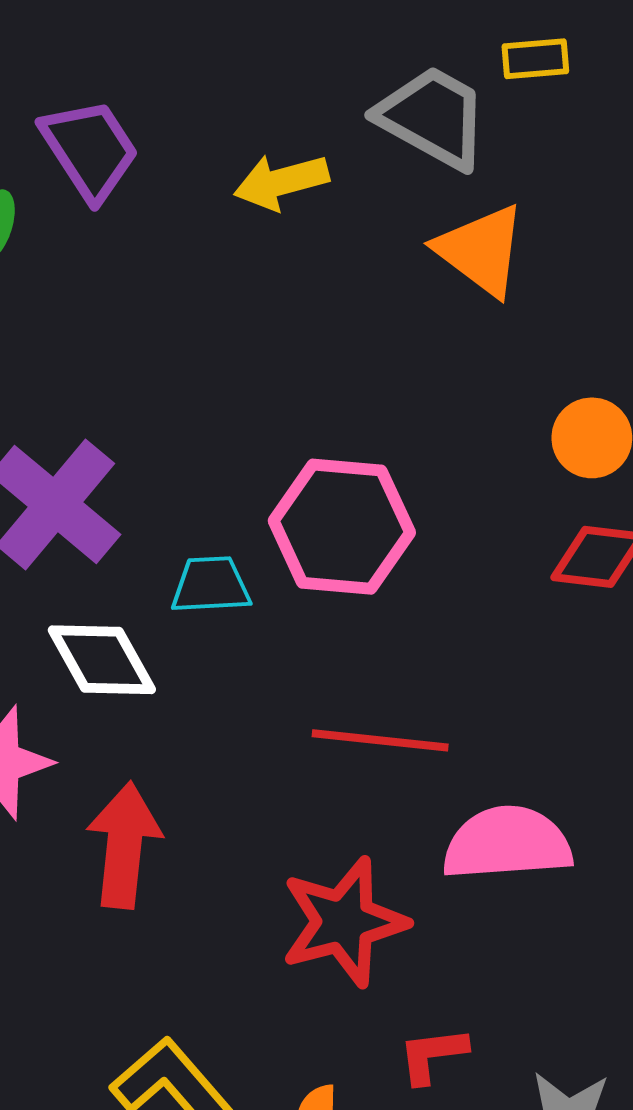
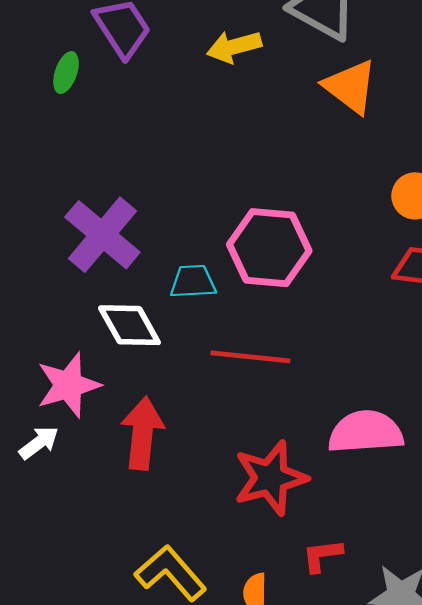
red line: (380, 740) -> (250, 357), moved

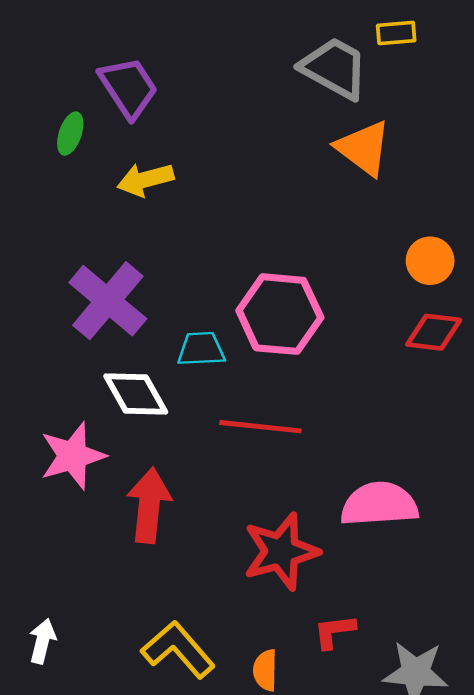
yellow arrow: (234, 47) -> (145, 180), moved
white arrow: (39, 443) -> (42, 641), moved, turned -39

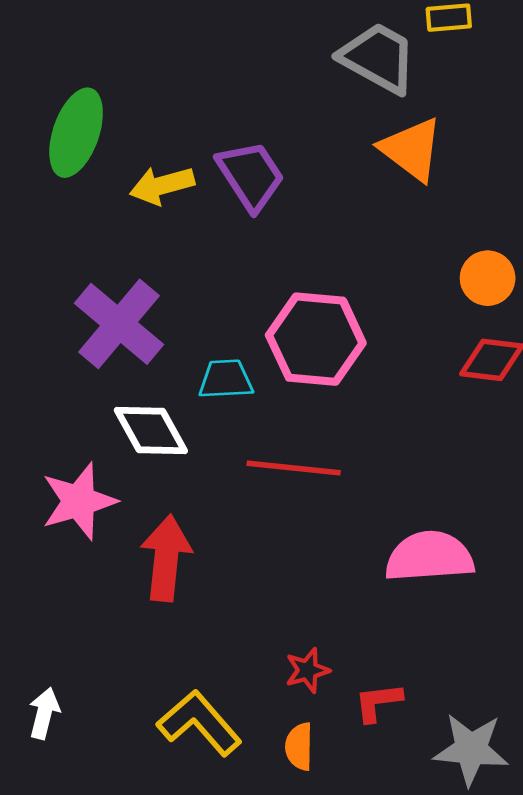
purple trapezoid: (128, 87) -> (251, 176), moved
green ellipse: (70, 134) -> (76, 133), size x1.8
red star: (281, 551) -> (307, 670), moved, size x0.5

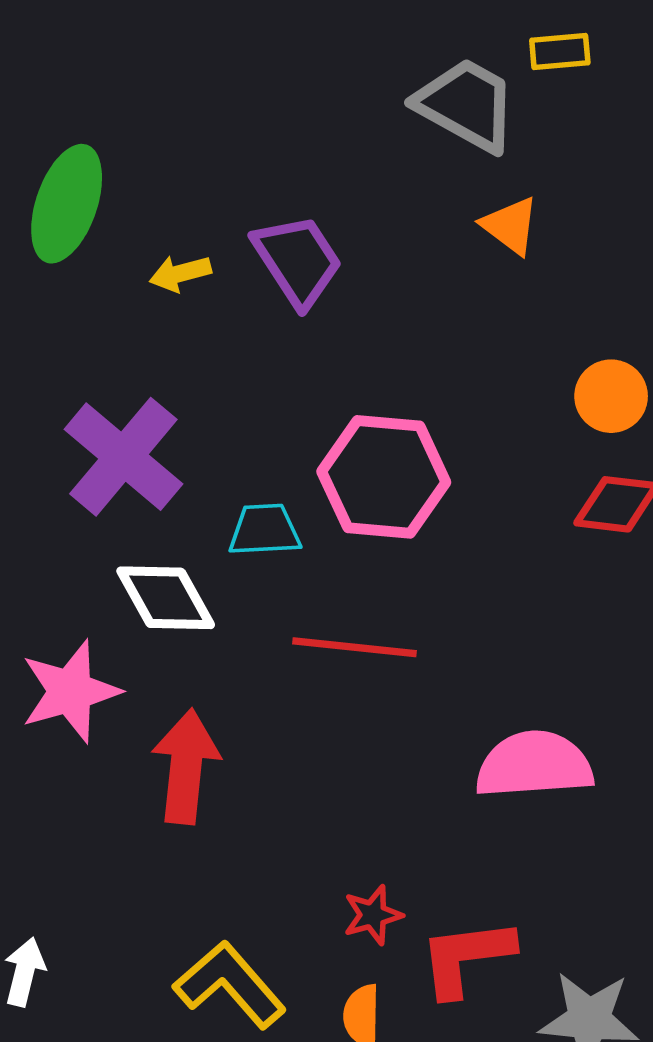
orange triangle: (411, 149) -> (510, 226), size x0.7
yellow arrow: (162, 185) -> (180, 273), size x0.7
red L-shape: (378, 702) -> (466, 957), size x1.5

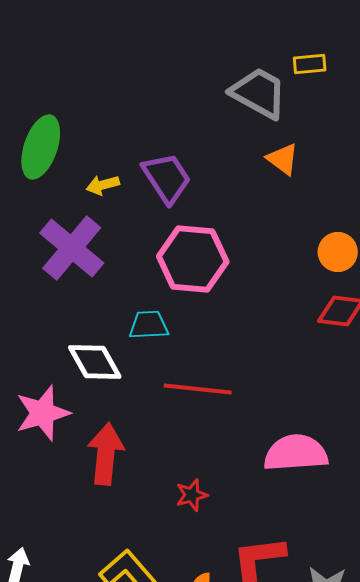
purple cross: (123, 457) -> (72, 248), moved
pink hexagon: (384, 477) -> (193, 259), moved
red star: (373, 915) -> (192, 495), moved

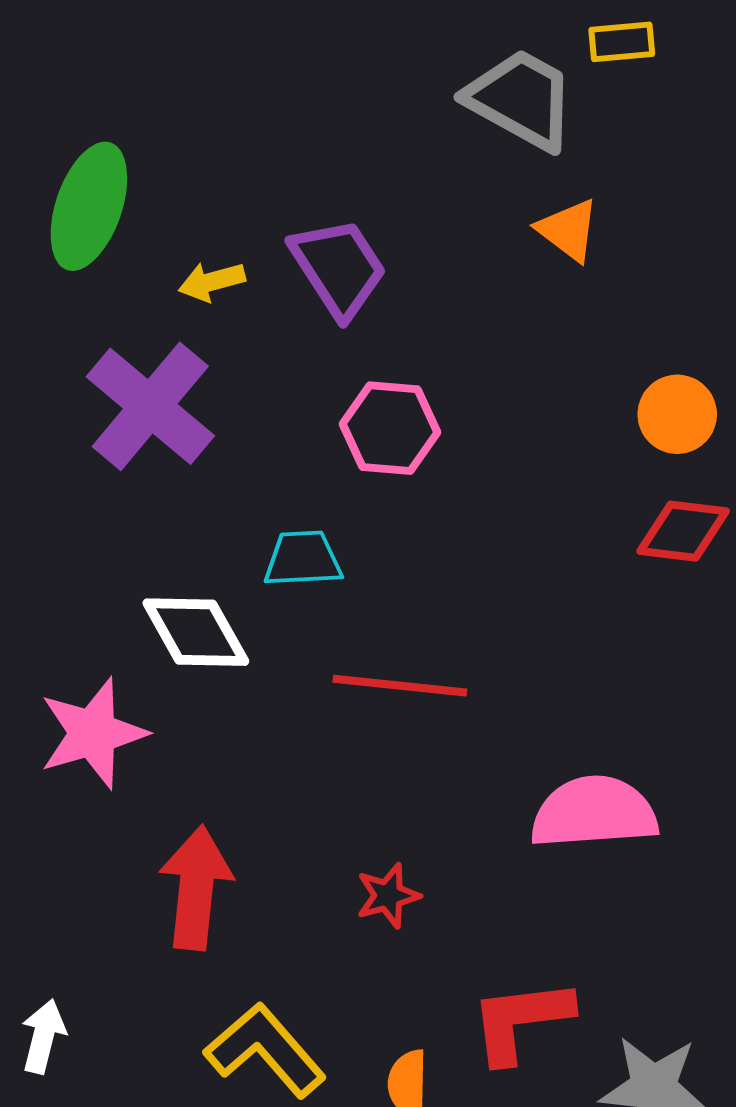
pink hexagon: (193, 259) -> (390, 428), size x0.7
red arrow: (106, 454) -> (196, 888), moved

